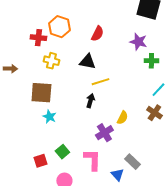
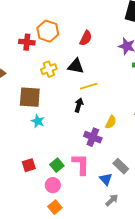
yellow cross: (51, 61) -> (49, 69), moved, turned -35
purple cross: (104, 133) -> (93, 137), turned -36
green square: (62, 152) -> (57, 165), moved

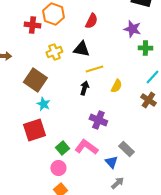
brown square: (30, 97) -> (35, 80), turned 30
yellow semicircle: (111, 122) -> (116, 86), moved
pink L-shape: (81, 164) -> (86, 147), turned -55
red square: (29, 165) -> (34, 130), moved, size x1.6

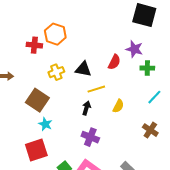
red semicircle: (91, 21) -> (114, 62), moved
brown cross: (148, 100) -> (150, 130), moved
purple cross: (98, 120) -> (90, 137), moved

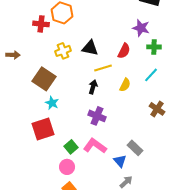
red semicircle: (114, 62) -> (124, 51), moved
cyan line: (154, 97) -> (151, 75), moved

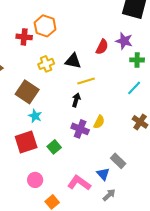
red semicircle: (124, 51) -> (102, 47), moved
yellow semicircle: (125, 85) -> (99, 122), moved
pink L-shape: (95, 146) -> (79, 183), moved
green square: (71, 147) -> (54, 147), moved
pink circle: (67, 167) -> (35, 180), moved

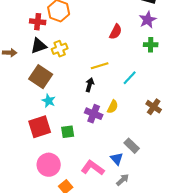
purple star: (124, 41) -> (148, 20), moved, turned 30
black triangle: (73, 61) -> (39, 46), moved, turned -30
cyan line: (134, 88) -> (130, 78), moved
green square: (54, 147) -> (68, 132), turned 32
pink circle: (35, 180) -> (49, 165), size x1.5

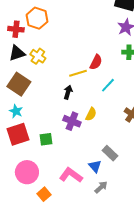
red semicircle: (116, 32) -> (96, 62), moved
yellow cross: (60, 49) -> (38, 56), turned -35
cyan star: (49, 101) -> (16, 111), moved

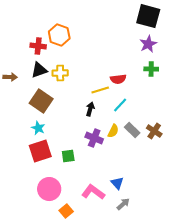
yellow cross: (38, 56) -> (60, 73), turned -35
red semicircle: (96, 62) -> (118, 79), turned 56
cyan line: (108, 85) -> (120, 105), moved
gray rectangle: (110, 153) -> (132, 130), moved

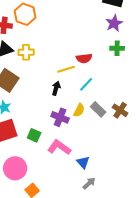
green square: (68, 156) -> (34, 135), turned 32
pink L-shape: (93, 192) -> (59, 147), moved

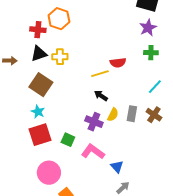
cyan line: (86, 84) -> (155, 87), moved
black arrow: (56, 88) -> (101, 96), moved, turned -72
gray rectangle: (98, 109) -> (132, 114), turned 56

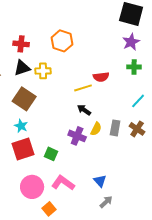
orange hexagon: (59, 19) -> (62, 41), moved
pink L-shape: (93, 152) -> (63, 183), moved

